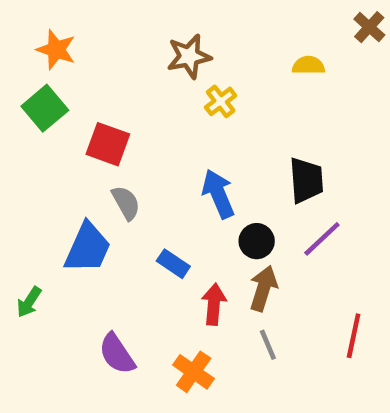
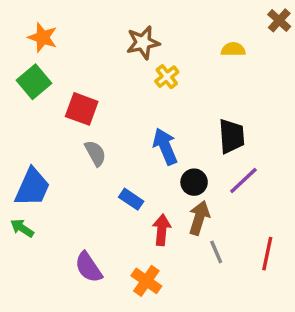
blue trapezoid: (88, 248) -> (32, 187), moved
green arrow: (29, 302) -> (22, 228), turned 90
gray line: (268, 345) -> (216, 252), moved

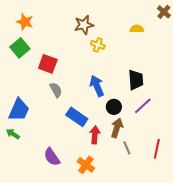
yellow cross: (167, 77) -> (98, 45), turned -32
blue rectangle: (131, 199) -> (77, 117), size x1.5

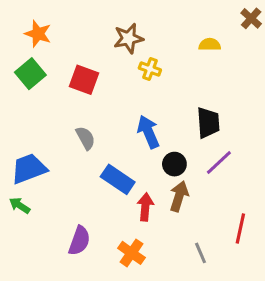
red square: (48, 64) -> (84, 80), moved
blue trapezoid: (19, 110) -> (29, 169), turned -135
gray line: (127, 148) -> (200, 253), moved
purple semicircle: (52, 157) -> (79, 241), turned -126

